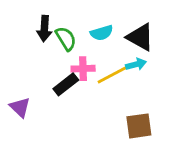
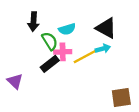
cyan semicircle: (102, 33) -> (67, 29), moved
green semicircle: (66, 39) -> (50, 41), moved
brown square: (139, 126) -> (121, 98), moved

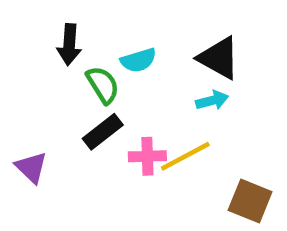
pink cross: (63, 52) -> (147, 156), moved
yellow line: (85, 56) -> (185, 156), moved
brown square: (121, 98) -> (250, 201), turned 30

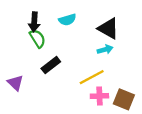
cyan semicircle: (138, 60) -> (67, 20), moved
green semicircle: (103, 85) -> (38, 38), moved
pink cross: (147, 156) -> (99, 96), moved

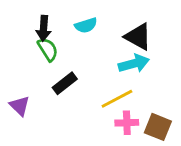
cyan arrow: (105, 50) -> (134, 63), size x1.5

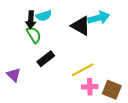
cyan semicircle: (86, 25) -> (44, 16), moved
black triangle: (138, 37) -> (81, 26), moved
cyan arrow: (134, 63) -> (99, 18), moved

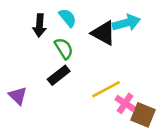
cyan semicircle: (44, 16) -> (68, 18), moved, turned -112
green semicircle: (34, 35) -> (64, 48), moved
pink cross: (90, 87) -> (125, 103), moved, turned 35

